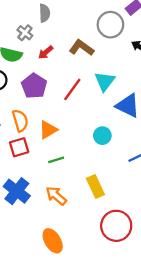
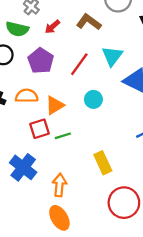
orange semicircle: (20, 121) -> (27, 96), turned -75
cyan circle: (102, 136) -> (93, 99), moved
red square: (19, 147) -> (39, 129), moved
orange arrow: (56, 196) -> (59, 185), moved, turned 55

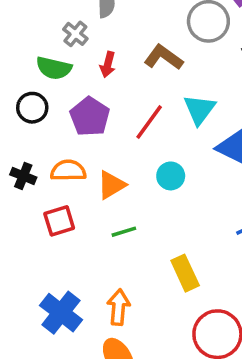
red arrow: (52, 27) -> (108, 64), turned -35
red square: (39, 129) -> (59, 221), moved
blue cross: (23, 167) -> (61, 313), moved

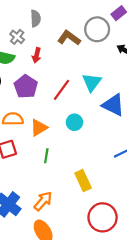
brown L-shape: (163, 57) -> (69, 38), moved
green line: (124, 232) -> (46, 156), turned -64
orange arrow: (119, 307) -> (43, 201), turned 36

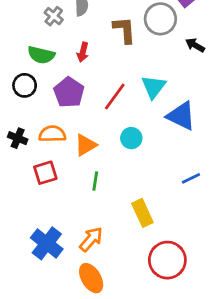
gray cross: (17, 37) -> (54, 16), moved
brown L-shape: (69, 38) -> (124, 30), turned 50

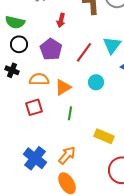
green semicircle: (41, 55) -> (15, 22), moved
black cross: (18, 138) -> (12, 70), moved
yellow rectangle: (142, 213) -> (104, 136), turned -42

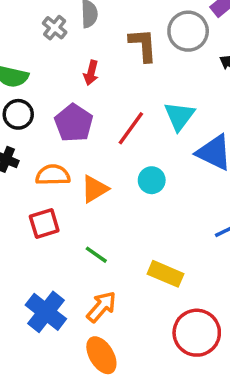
green line: (70, 113) -> (96, 255), moved, turned -64

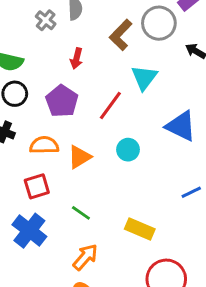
brown L-shape: (143, 45) -> (121, 35), turned -132
cyan triangle: (179, 116) -> (144, 78), moved
blue cross: (46, 312) -> (29, 231), moved

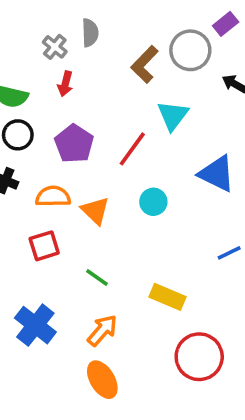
red arrow: (77, 58) -> (65, 84), moved
orange triangle: (79, 157) -> (95, 211), turned -45
blue cross: (29, 231) -> (35, 325), moved

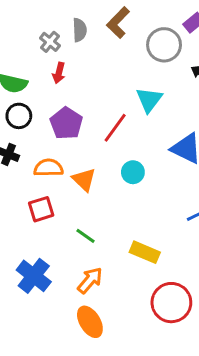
brown L-shape: (145, 64) -> (118, 23), moved

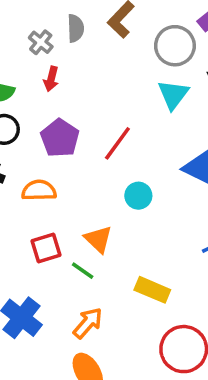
cyan triangle: (149, 100) -> (173, 95), moved
orange triangle: (84, 180) -> (98, 239), moved
red square: (41, 209) -> (46, 248), moved

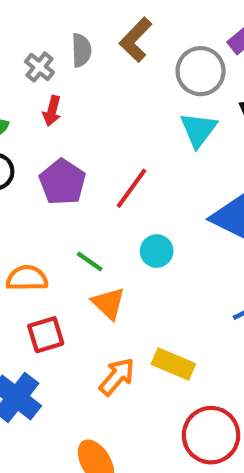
orange semicircle: (39, 190) -> (27, 278), moved
red square: (46, 248) -> (46, 335), moved
green line: (83, 271) -> (90, 261), moved
orange arrow: (88, 323) -> (117, 377), moved

